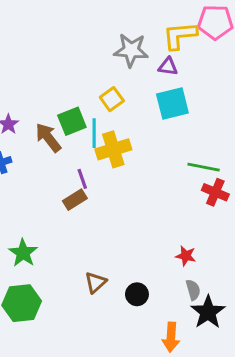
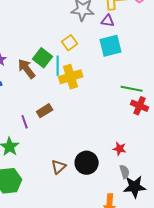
green square: (72, 121) -> (43, 58), turned -30
purple line: (82, 179) -> (25, 122), moved
black circle: (137, 294) -> (87, 163), moved, size x1.5
black star: (208, 312) -> (135, 187), turned 30

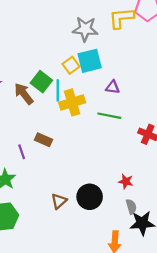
purple triangle: (108, 21) -> (113, 87), moved
cyan square: (111, 46) -> (90, 61), moved
green line: (132, 89) -> (109, 116), moved
brown rectangle: (45, 111) -> (44, 140), turned 56

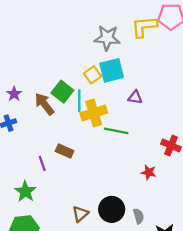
green line: (109, 116) -> (116, 131), moved
red star: (126, 181) -> (149, 172), moved
gray semicircle: (131, 207) -> (139, 216), moved

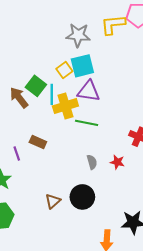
purple triangle: (135, 97) -> (89, 91), moved, size x1.6
gray semicircle: (139, 216) -> (92, 162), moved

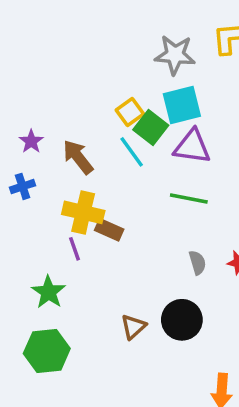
yellow square: (64, 70) -> (130, 112), moved
green square: (36, 86) -> (151, 128), moved
cyan line: (52, 94) -> (132, 152), turned -36
yellow cross: (65, 106) -> (83, 212), moved, turned 30

